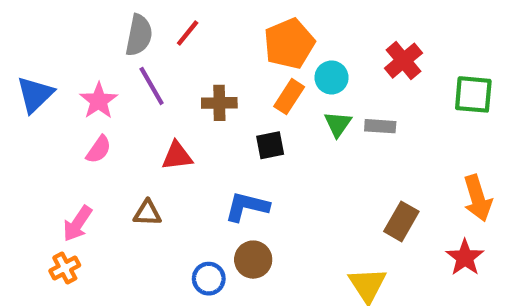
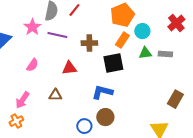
purple line: (152, 86) -> (57, 35), turned -48
pink star: (99, 101) -> (32, 27), moved
green triangle: (338, 124) -> (145, 53), turned 48
black square: (270, 145) -> (113, 63), size x1.5

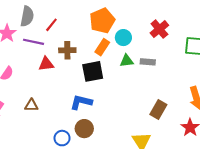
red line: (74, 10) -> (51, 25), moved
red triangle: (69, 68) -> (46, 64), moved

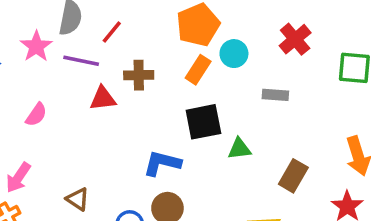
green triangle: (127, 61) -> (239, 149), moved
black square: (93, 71) -> (203, 122), moved
brown triangle: (31, 105) -> (78, 199), moved, turned 32

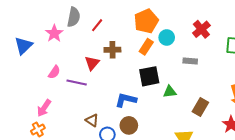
purple line: (81, 61) -> (77, 82), moved
red triangle: (103, 98) -> (92, 63), turned -42
brown triangle: (78, 199) -> (92, 120), moved

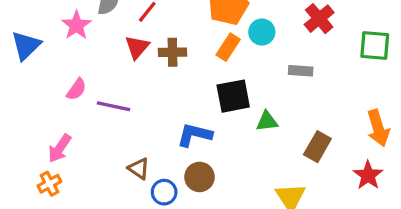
red triangle: (92, 63) -> (137, 47), moved

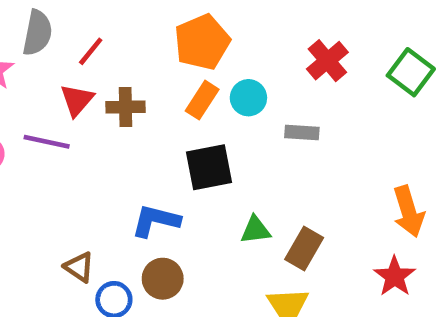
cyan circle: (262, 32) -> (248, 98), moved
green square: (375, 45) -> (411, 72), moved, turned 32
purple line: (114, 106) -> (47, 142), moved
green triangle: (267, 121) -> (255, 230), moved
brown rectangle: (317, 147) -> (304, 249), moved

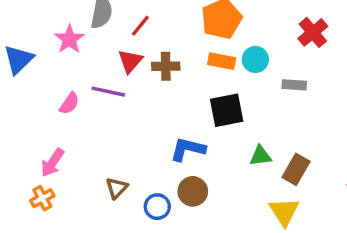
orange rectangle: (202, 100) -> (222, 61), turned 68
brown triangle: (79, 267) -> (117, 188), moved, turned 40

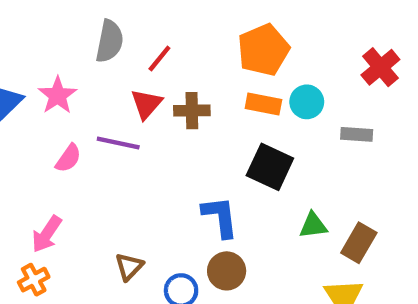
pink star: (69, 39) -> (58, 95), moved
black square: (227, 110) -> (270, 167), turned 36
blue L-shape: (188, 149) -> (220, 217), turned 69

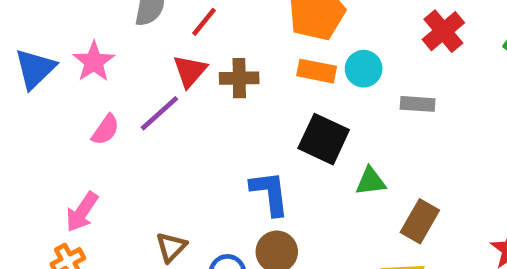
purple line: (118, 143) -> (159, 113), turned -54
green triangle: (313, 225) -> (371, 181), moved

